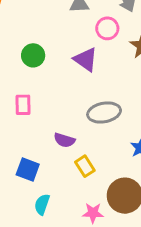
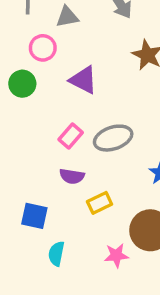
pink circle: (107, 28) -> (43, 48), moved
pink rectangle: (23, 105) -> (71, 136), moved, turned 50
yellow rectangle: (85, 166) -> (100, 203), turned -75

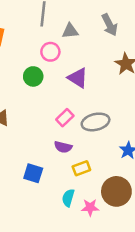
cyan semicircle: (56, 254) -> (68, 198), moved

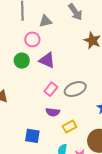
purple triangle: (78, 78) -> (47, 60), moved

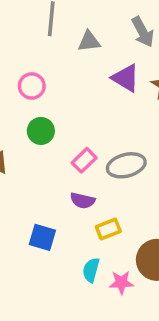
pink circle: (32, 39) -> (32, 86), moved
purple triangle: (47, 60) -> (126, 78), moved
green circle: (22, 61) -> (41, 131), moved

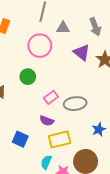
pink circle: (32, 86) -> (40, 46), moved, size x1.5
yellow rectangle: (108, 229) -> (60, 139), size x1.5

